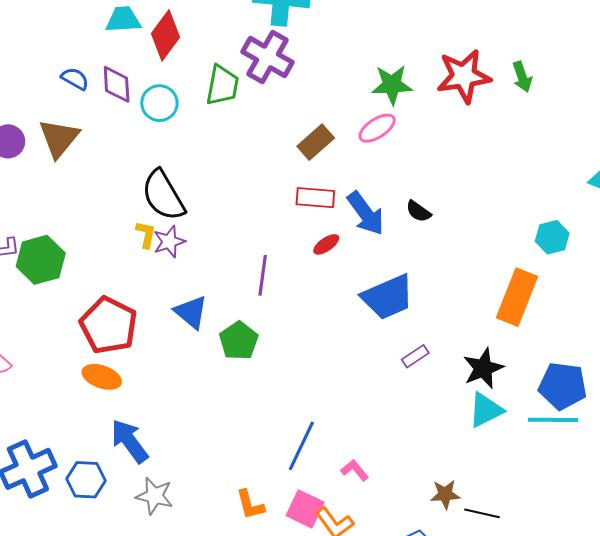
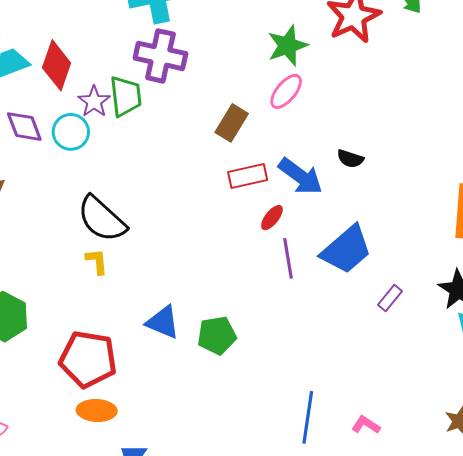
purple star: (169, 242) -> (94, 102), moved
purple line: (263, 275) -> (288, 258), moved
green pentagon: (239, 341) -> (217, 335), turned -30

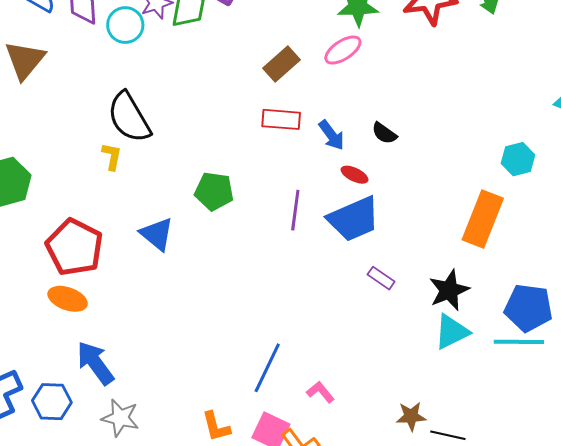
blue arrow: (300, 176) -> (332, 135), size x0.7
red ellipse: (272, 218) -> (355, 175), moved, turned 60
purple rectangle: (390, 298) -> (381, 278), turned 68
green pentagon: (217, 335) -> (214, 191), moved

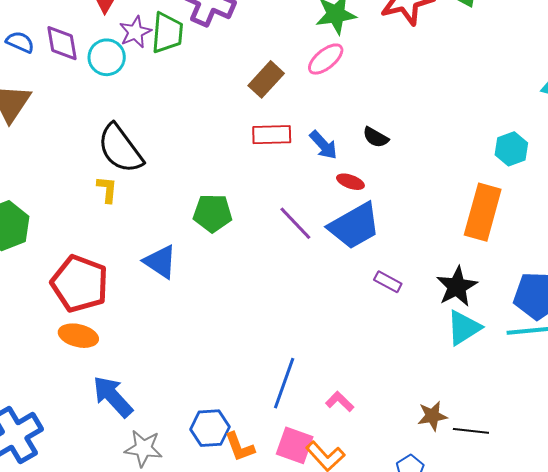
purple line: (295, 210) -> (295, 223), turned -45
blue hexagon: (52, 402) -> (210, 428), moved

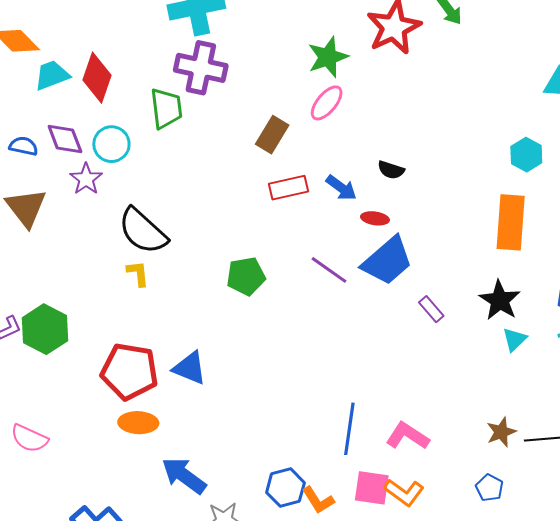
purple star: (135, 32) -> (86, 179), moved
blue triangle: (160, 262) -> (190, 368), moved
purple rectangle: (388, 282) -> (431, 309), turned 32
cyan triangle: (464, 328) -> (515, 339), size x0.7
pink L-shape: (340, 401) -> (407, 436), size x1.5

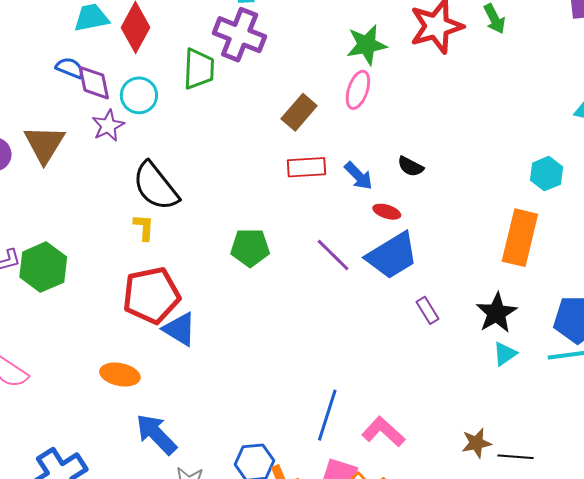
pink ellipse: (327, 103) -> (358, 90), turned -30
blue semicircle: (24, 146) -> (70, 68), moved
red pentagon: (129, 371) -> (151, 295), moved, turned -30

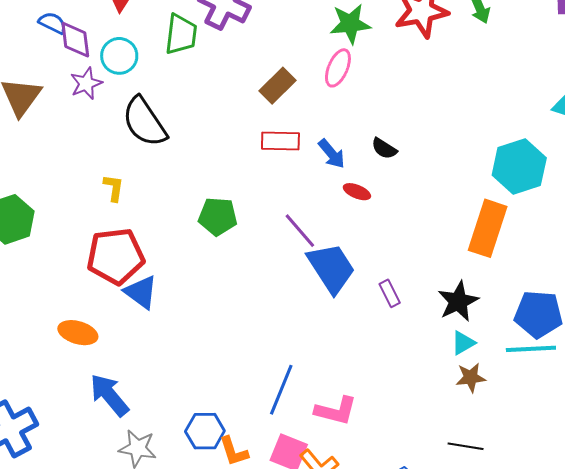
cyan hexagon: (547, 174) -> (519, 166), size x1.6
black semicircle: (156, 186) -> (144, 122), moved
blue trapezoid: (392, 256) -> (331, 268), moved, turned -96
pink L-shape: (383, 432) -> (336, 411), turned 147
brown star: (476, 443) -> (471, 377), moved

